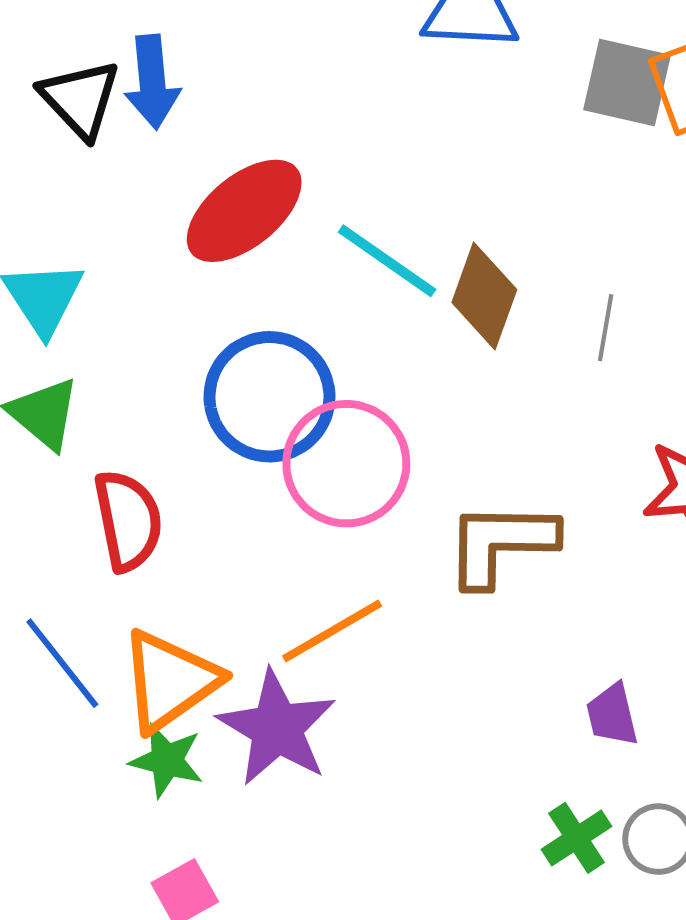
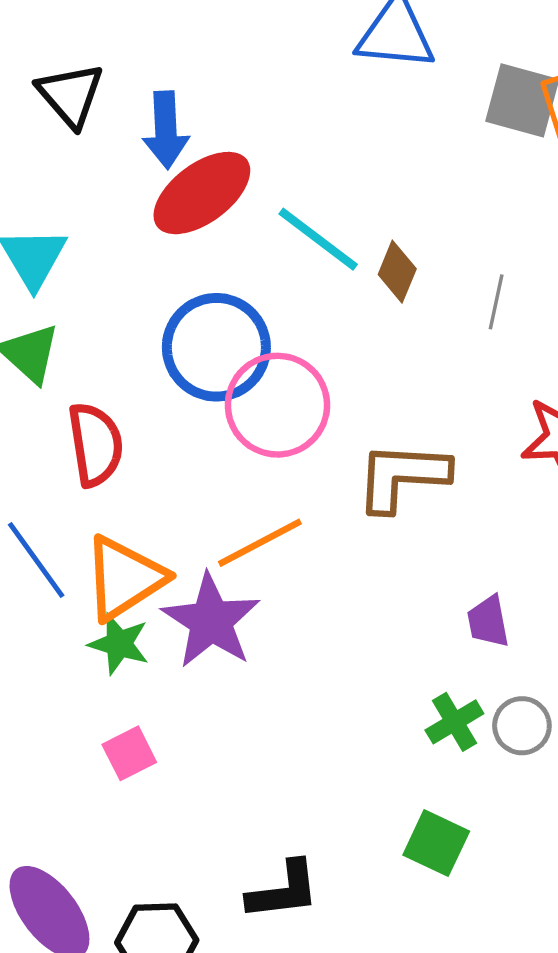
blue arrow: (152, 82) -> (166, 130), moved
brown diamond: (484, 296) -> (397, 272), size x0.7

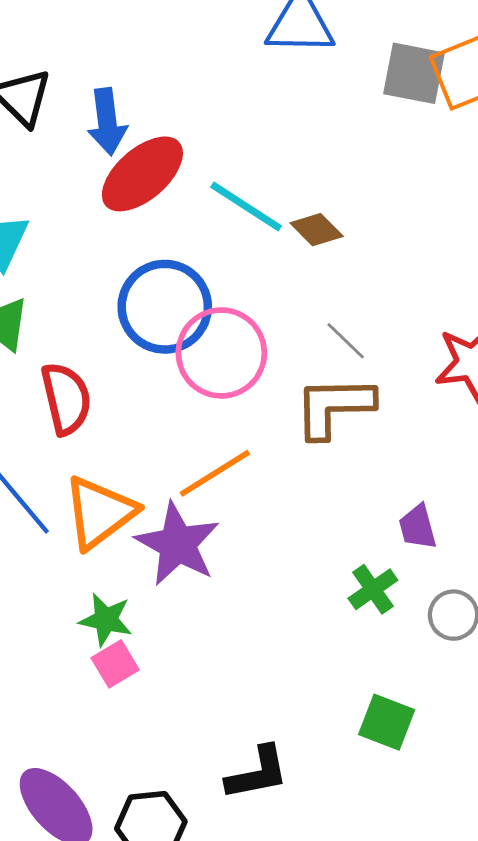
brown diamond: (397, 272) -> (317, 230), turned -63
gray line: (496, 302) -> (346, 341), moved, turned -54
green star: (119, 644) -> (106, 620), moved
green cross: (454, 722) -> (373, 589), moved

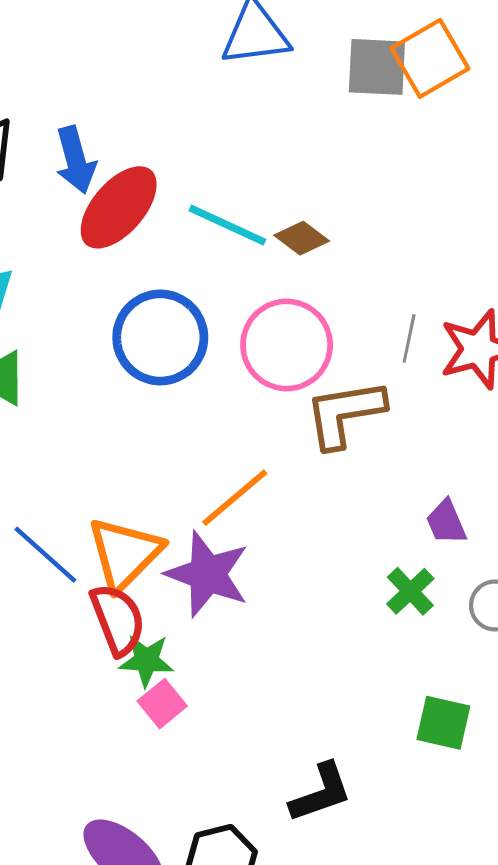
gray line: (346, 341) -> (409, 338), moved, turned 66
pink circle: (221, 353) -> (287, 345), moved
red semicircle: (66, 399) -> (118, 620), moved

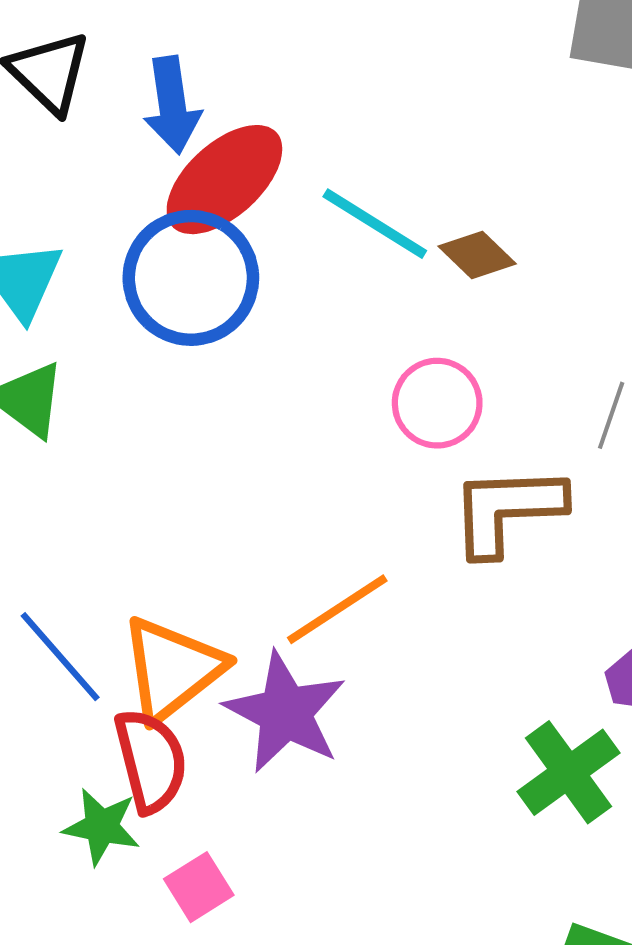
blue circle: (160, 337) -> (191, 278), moved
pink circle: (287, 345) -> (437, 403), size x0.7
green cross: (410, 591) -> (568, 772), size x1.4
green star: (146, 661) -> (101, 827), moved

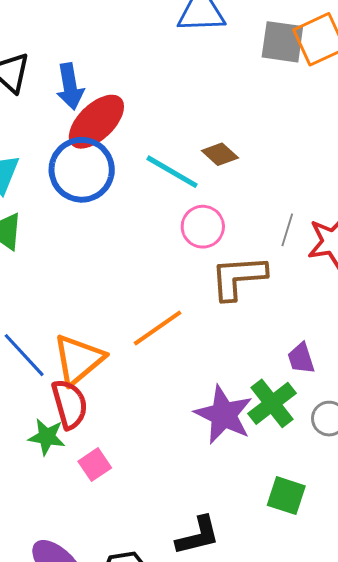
cyan line: (375, 224) -> (172, 172), moved
purple star: (285, 712) -> (224, 415), moved

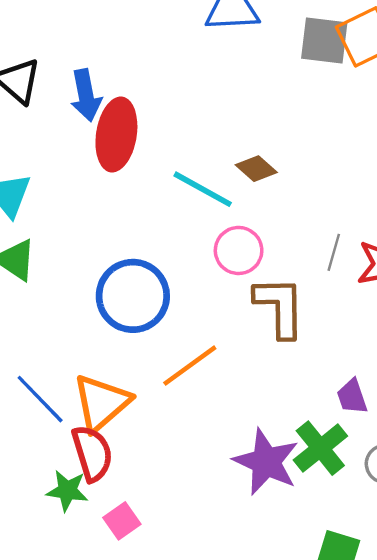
red ellipse: (96, 122) -> (116, 134), turned -36
blue circle: (82, 170) -> (133, 296), moved
brown L-shape: (238, 277) -> (280, 307), turned 94

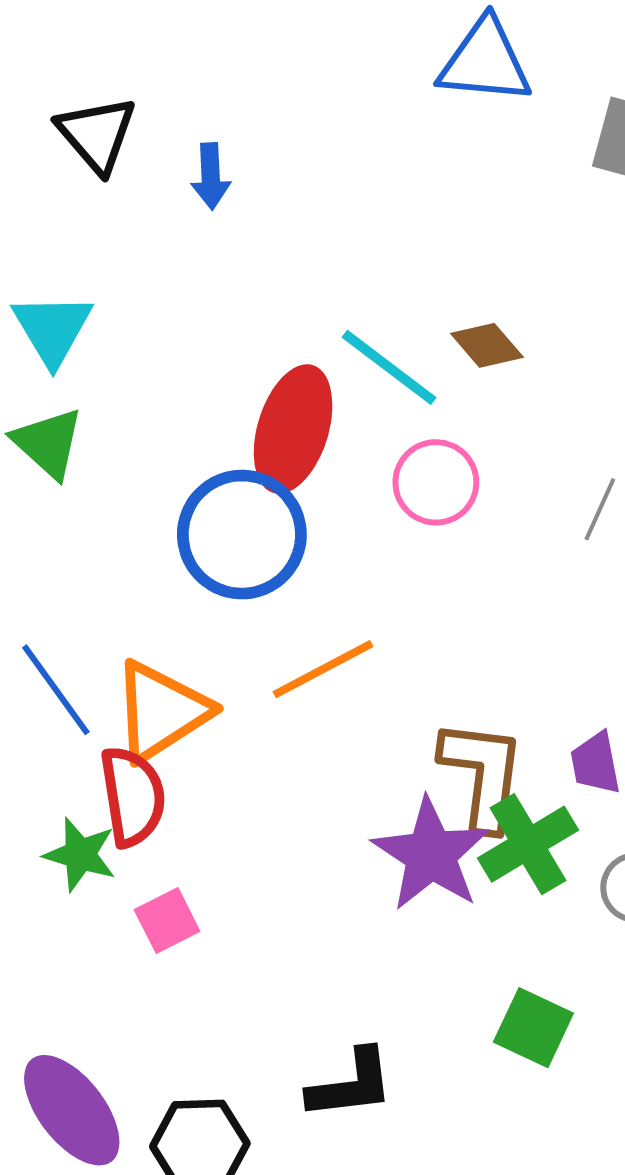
blue arrow: (86, 95) -> (211, 176), size x0.7
red ellipse: (116, 134) -> (293, 429), moved
brown L-shape: (280, 307) -> (483, 775), moved

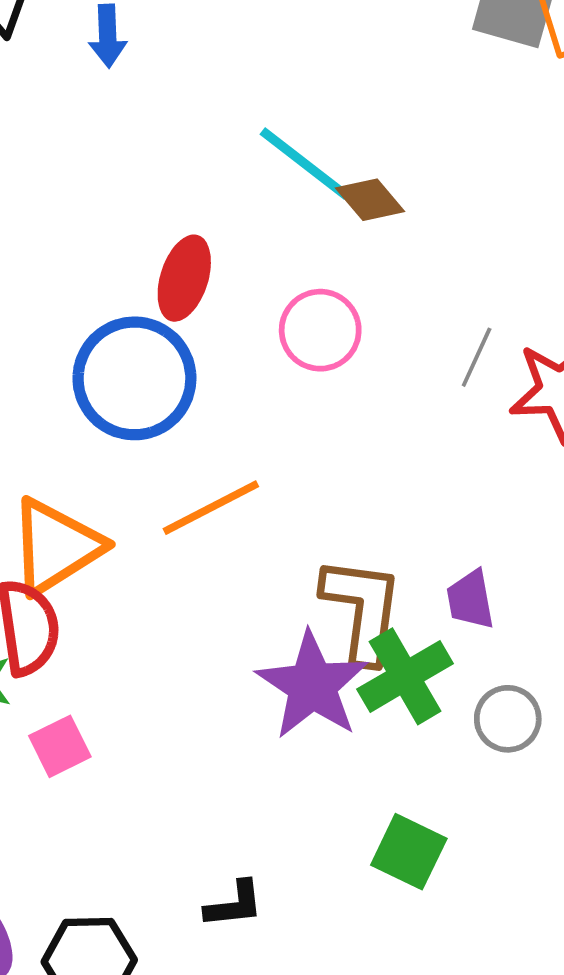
cyan line: (389, 367) -> (305, 164), moved
red ellipse: (293, 429) -> (184, 278), size x0.7
black L-shape: (351, 1084) -> (234, 904), size x0.7

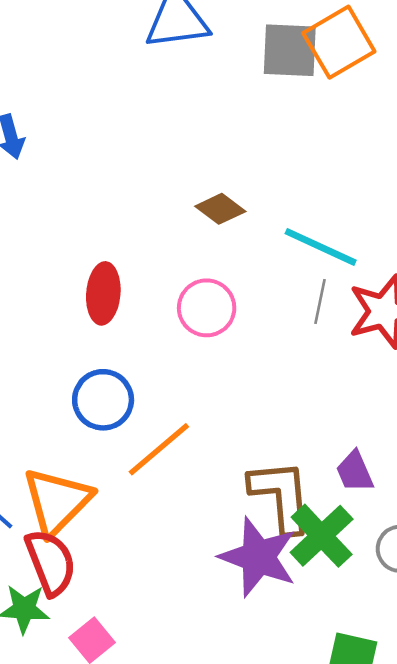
cyan line: (305, 164) -> (321, 247), moved
blue circle: (134, 378) -> (103, 400), moved, size x0.7

